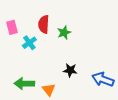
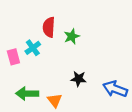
pink rectangle: (12, 27) -> (13, 57), moved

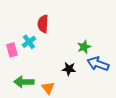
green star: (72, 36) -> (84, 47), moved
blue arrow: (115, 89) -> (98, 64), moved

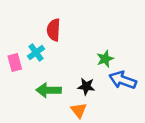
green arrow: (24, 82) -> (49, 90), moved
orange triangle: (48, 88) -> (79, 110), moved

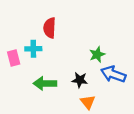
cyan cross: (36, 53) -> (33, 49), turned 35
orange triangle: (79, 110) -> (88, 102), moved

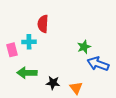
black star: (80, 80) -> (53, 83), moved
green arrow: (45, 83) -> (27, 73), moved

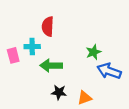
green arrow: (27, 73) -> (51, 65), moved
orange triangle: (76, 88) -> (85, 98), turned 48

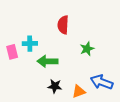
red semicircle: (48, 26) -> (63, 25), moved
blue arrow: (109, 71) -> (102, 82), moved

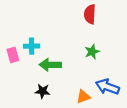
red semicircle: (63, 25) -> (90, 14), moved
black star: (55, 86) -> (43, 91), moved

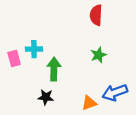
green arrow: (50, 65) -> (54, 69), turned 90
blue arrow: (107, 87) -> (115, 92), turned -40

